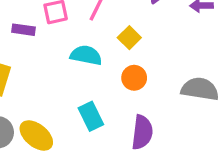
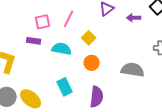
purple rectangle: (23, 30) -> (34, 41), moved

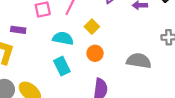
purple rectangle: (34, 41) -> (18, 30), moved
cyan rectangle: (65, 87) -> (62, 66), moved

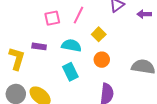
purple rectangle: (18, 30) -> (39, 46), moved

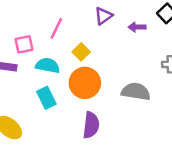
pink square: (52, 18) -> (24, 44), moved
orange circle: (102, 60) -> (85, 83), size x1.6

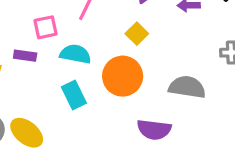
yellow square: (81, 52) -> (137, 34), moved
purple semicircle: (91, 125) -> (154, 130), moved, turned 90

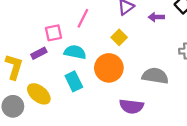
purple rectangle: (25, 56) -> (39, 53), turned -35
yellow ellipse: (27, 133) -> (39, 94), moved

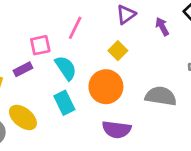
purple arrow: (156, 17) -> (162, 26), turned 63
cyan semicircle: (75, 52) -> (66, 68), turned 45
purple semicircle: (131, 106) -> (117, 130), moved

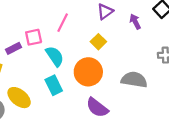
purple rectangle: (23, 69) -> (13, 48), moved
purple semicircle: (117, 130) -> (97, 108), turned 30

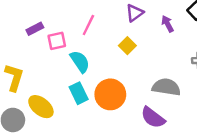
purple rectangle: (13, 48) -> (35, 29), moved
orange circle: (88, 72) -> (110, 94), moved
purple semicircle: (97, 108) -> (153, 118), moved

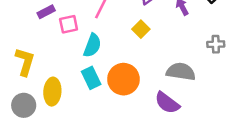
cyan semicircle: (80, 62) -> (92, 45), turned 55
yellow ellipse: (41, 107) -> (52, 92), turned 55

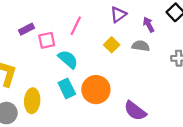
cyan semicircle: (92, 45) -> (68, 59), turned -70
gray semicircle: (181, 72) -> (141, 46), moved, size x0.7

